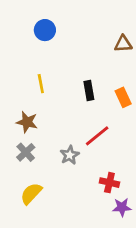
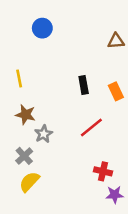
yellow line: (41, 84) -> (19, 78), moved
gray cross: (26, 152) -> (24, 156), moved
gray star: (70, 155) -> (44, 134), moved

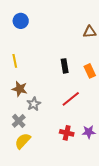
blue circle: (42, 28) -> (21, 21), moved
red cross: (103, 171) -> (67, 133), moved
purple star: (115, 195) -> (89, 132), moved

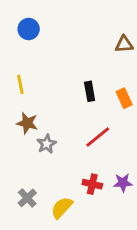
gray cross: (19, 121) -> (27, 198), moved
yellow semicircle: (23, 141) -> (62, 208), moved

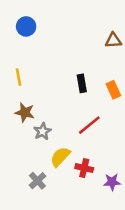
purple star: (123, 183) -> (112, 182), moved
gray cross: (27, 198) -> (37, 181), moved
yellow semicircle: (62, 208) -> (60, 157), moved

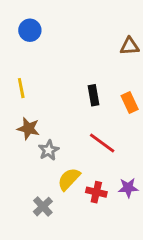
red line: (89, 125) -> (102, 143), turned 75
purple star: (112, 182) -> (128, 188), moved

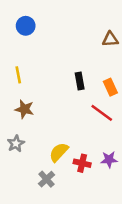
red line: (102, 143) -> (102, 113), moved
gray star: (49, 150) -> (16, 144), moved
gray cross: (43, 207) -> (47, 179), moved

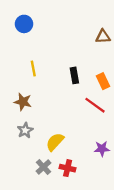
yellow line: (18, 75) -> (33, 69), moved
gray star: (16, 144) -> (25, 130), moved
red cross: (82, 163) -> (68, 168), moved

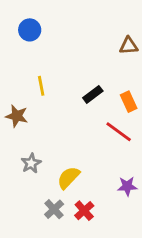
black rectangle: (74, 75) -> (93, 94), turned 63
brown star: (23, 102) -> (17, 116), moved
red cross: (68, 168) -> (84, 211), turned 35

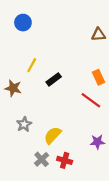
yellow line: (41, 86) -> (32, 65), turned 40
black rectangle: (93, 94) -> (54, 79), moved
red cross: (84, 211) -> (65, 160), turned -32

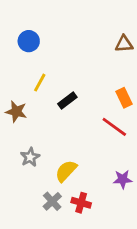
blue circle: (23, 23) -> (29, 41), moved

